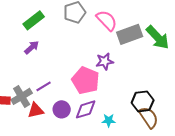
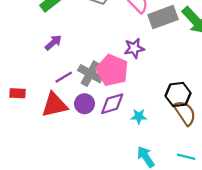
purple arrow: (32, 47) -> (53, 42), moved
gray cross: (22, 96) -> (90, 74), moved, turned -30
red triangle: (36, 110) -> (54, 105), size x1.4

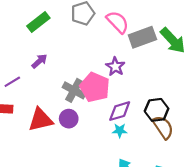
purple star: (134, 48) -> (115, 67), turned -30
purple line: (64, 77) -> (12, 82), moved
purple diamond: (112, 104) -> (120, 111), moved

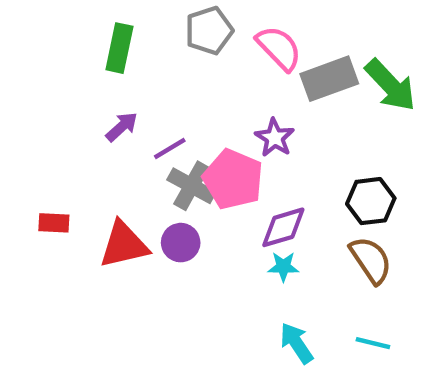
green rectangle: (38, 22) -> (119, 48), turned -40
purple line: (12, 82) -> (170, 149), moved
black hexagon: (157, 110) -> (371, 201), moved

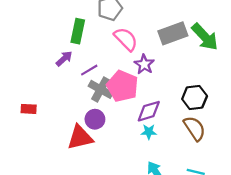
green rectangle: (119, 48) -> (78, 31), moved
pink semicircle: (279, 48) -> (126, 39), moved
red triangle: (124, 245) -> (80, 138), moved

